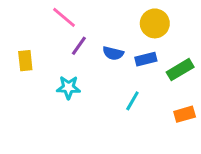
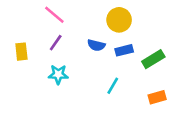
yellow circle: (155, 23) -> (119, 20), moved
purple line: (79, 46) -> (56, 43), moved

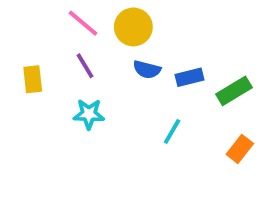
yellow circle: (119, 20) -> (133, 27), moved
purple line: (56, 43) -> (85, 66), turned -66
orange rectangle: (157, 97) -> (240, 149), turned -36

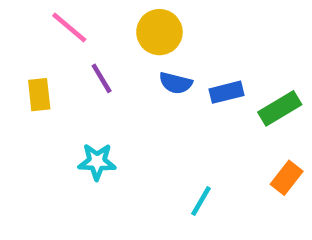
pink line: (83, 23) -> (69, 27), moved
cyan star: (89, 114) -> (97, 162), moved
cyan line: (172, 131) -> (201, 201), moved

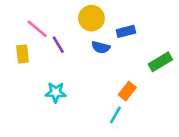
pink line: (69, 27) -> (37, 29), moved
blue rectangle: (227, 92) -> (126, 31), moved
orange rectangle: (287, 178) -> (127, 91), moved

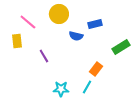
yellow circle: (91, 18) -> (59, 14), moved
purple line: (58, 45) -> (44, 56), moved
cyan star: (56, 92) -> (61, 89), moved

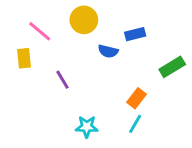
cyan line: (87, 87) -> (135, 124), moved

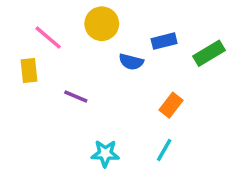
green rectangle: (172, 67) -> (209, 53), moved
purple line: (62, 80) -> (76, 96), turned -36
orange rectangle: (137, 98) -> (171, 105), moved

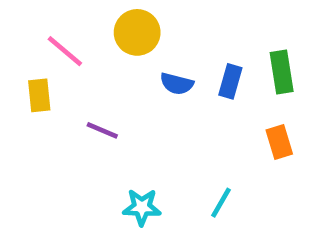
blue rectangle: (164, 41) -> (230, 81), moved, turned -60
green rectangle: (209, 53) -> (282, 72), turned -68
orange rectangle: (171, 105) -> (279, 142), moved, turned -55

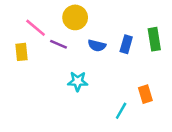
purple line: (102, 130) -> (59, 44), moved
orange rectangle: (279, 142) -> (145, 94), moved
cyan star: (142, 207) -> (78, 81), moved

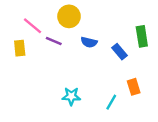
blue rectangle: (126, 44) -> (120, 52), moved, turned -56
cyan star: (78, 81) -> (71, 96), moved

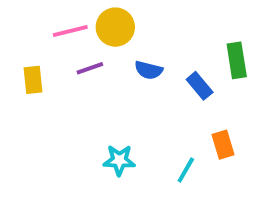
pink line: (33, 26) -> (70, 31), moved, turned -54
purple line: (54, 41) -> (90, 68), turned -42

